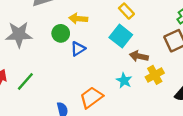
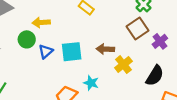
cyan square: (121, 36) -> (72, 52), moved, turned -35
cyan star: (124, 80) -> (91, 83), moved

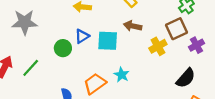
green circle: (27, 39) -> (63, 48), moved
brown arrow: (105, 49) -> (133, 26), moved
yellow cross: (123, 65) -> (158, 46), moved

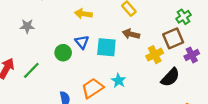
gray star: (25, 22) -> (27, 26), size x0.6
blue triangle: (82, 36) -> (82, 42), turned -40
black semicircle: (186, 78) -> (170, 77), moved

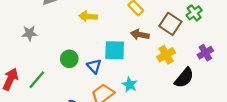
brown square: (173, 38) -> (170, 24), moved, turned -30
blue triangle: (82, 42) -> (94, 66), moved

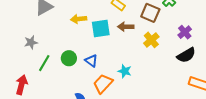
cyan square: (115, 50) -> (101, 28), moved
black semicircle: (184, 78) -> (186, 55), moved, turned 30
green line: (37, 80) -> (44, 63), moved

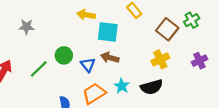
brown arrow: (126, 27) -> (110, 58), moved
black semicircle: (186, 55) -> (152, 87), moved
green line: (44, 63) -> (39, 69), moved

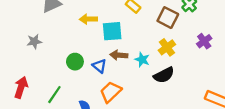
green line: (39, 69) -> (54, 95), moved
cyan star: (122, 86) -> (142, 60), moved

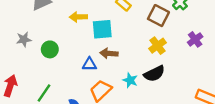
cyan star: (142, 60) -> (130, 80), moved
green circle: (75, 62) -> (50, 49), moved
blue triangle: (99, 66) -> (89, 64), turned -40

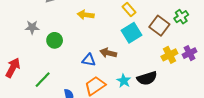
cyan square: (102, 29) -> (131, 33), moved, turned -36
yellow cross: (158, 46) -> (169, 55), moved

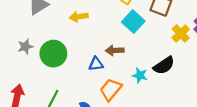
green circle: (55, 40) -> (53, 54), size x1.5

